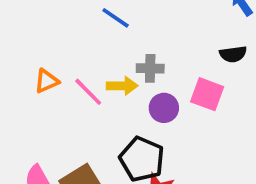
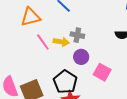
orange triangle: (46, 81) -> (31, 17), moved, size x1.5
pink square: (207, 94) -> (102, 72), moved

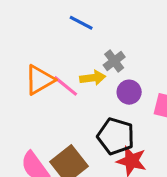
orange triangle: (31, 17) -> (40, 80), moved
gray cross: (77, 35) -> (114, 61), turned -32

